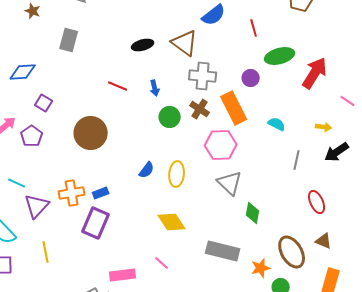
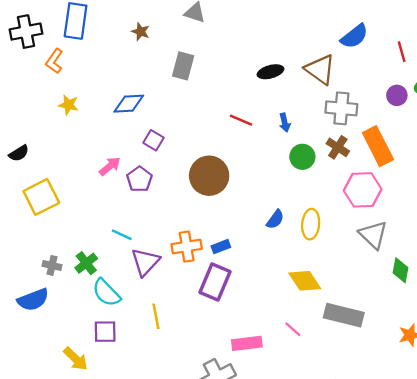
purple circle: (251, 78) -> (397, 95), moved
gray rectangle: (223, 251) -> (344, 315), moved

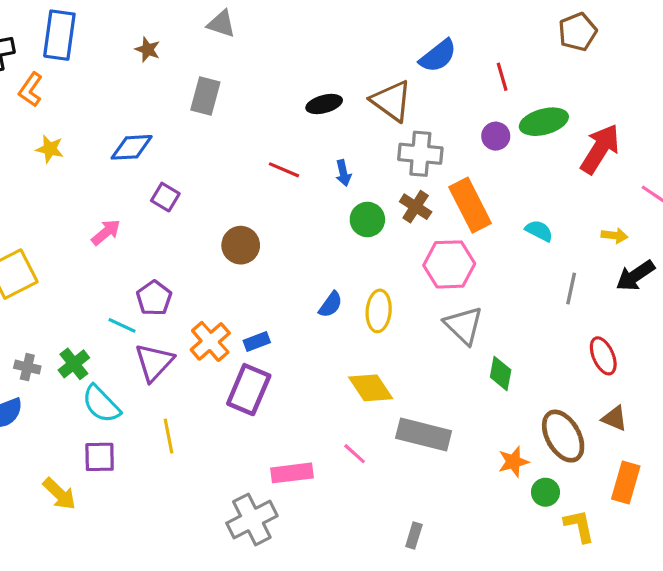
brown circle: (209, 176) -> (241, 245), size x0.7
purple pentagon: (139, 179) -> (154, 298), moved
orange cross: (187, 247) -> (210, 341), turned -32

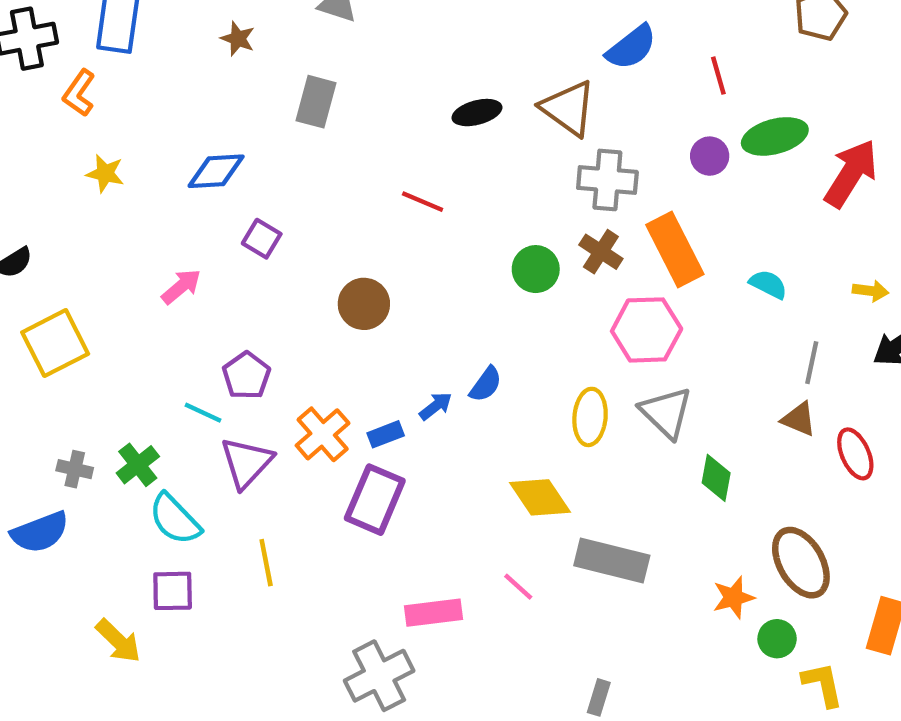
blue arrow: (343, 173) -> (436, 406), moved, turned -115
yellow ellipse: (379, 311) -> (590, 417), moved
brown triangle: (614, 418) -> (799, 419), moved

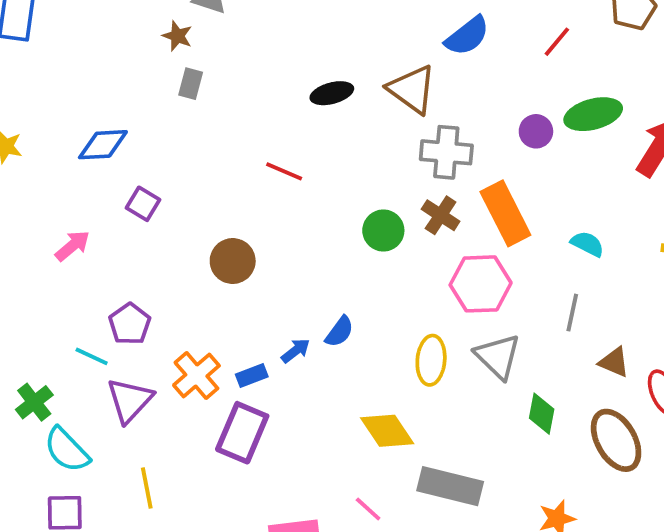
brown star: (238, 39) -> (177, 36), moved
red line: (718, 76) -> (557, 42), moved, turned 56
gray rectangle: (316, 102) -> (191, 84), size x0.7
gray line: (812, 363) -> (572, 313), moved
brown ellipse: (801, 563) -> (616, 440), moved

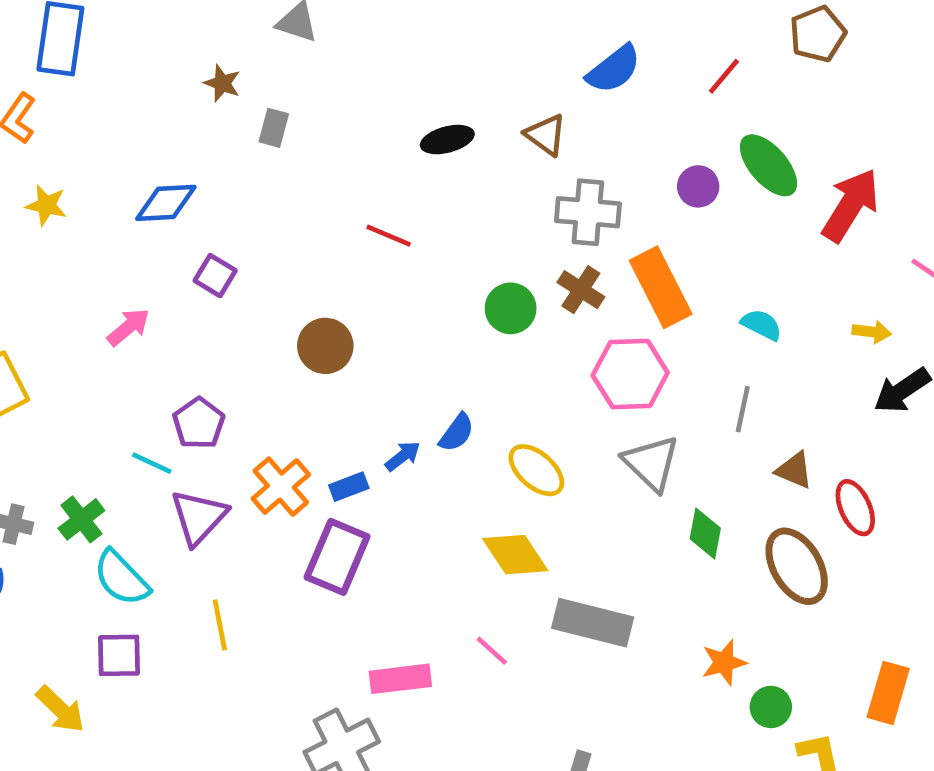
brown star: (177, 36) -> (222, 83), moved
brown triangle: (412, 89) -> (546, 135), size x0.7
green ellipse: (593, 114) -> (768, 165), turned 64
yellow ellipse: (431, 360) -> (536, 470), moved, turned -54

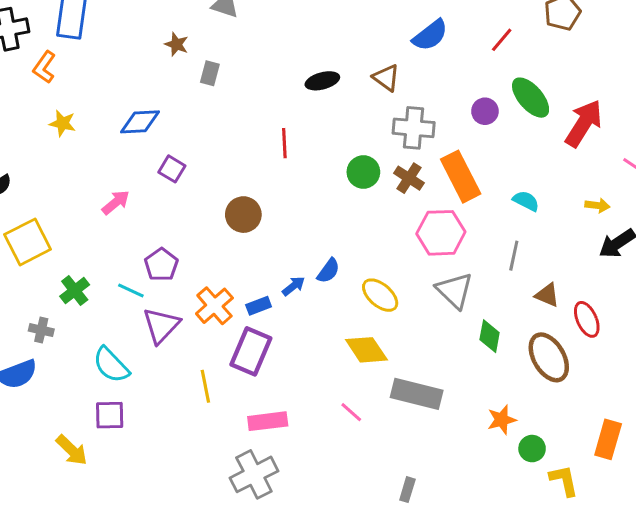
red line: (389, 236) -> (284, 143), turned 64
green circle: (511, 308) -> (363, 172), moved
green cross: (81, 519) -> (75, 291), moved
yellow line: (220, 625) -> (205, 386), moved
pink rectangle: (400, 679) -> (268, 421), moved

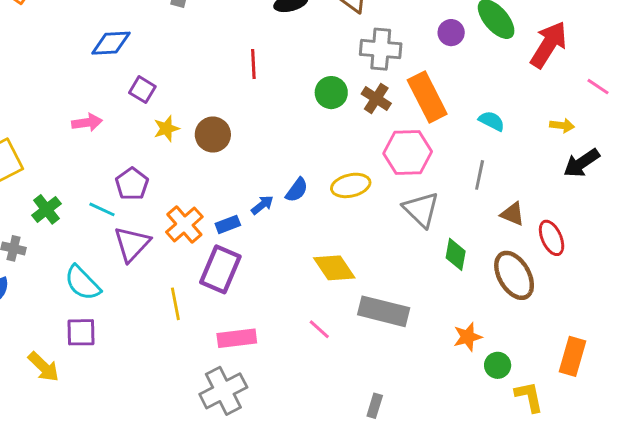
yellow star: (63, 123) -> (166, 129), moved, turned -30
pink arrow: (116, 202) -> (87, 123), turned 32
yellow ellipse: (380, 295) -> (351, 185), moved, turned -54

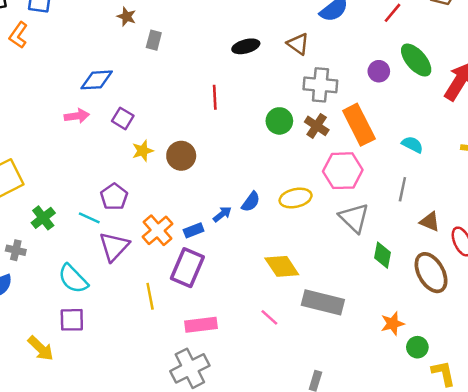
pink arrow: (87, 123) -> (77, 116), moved

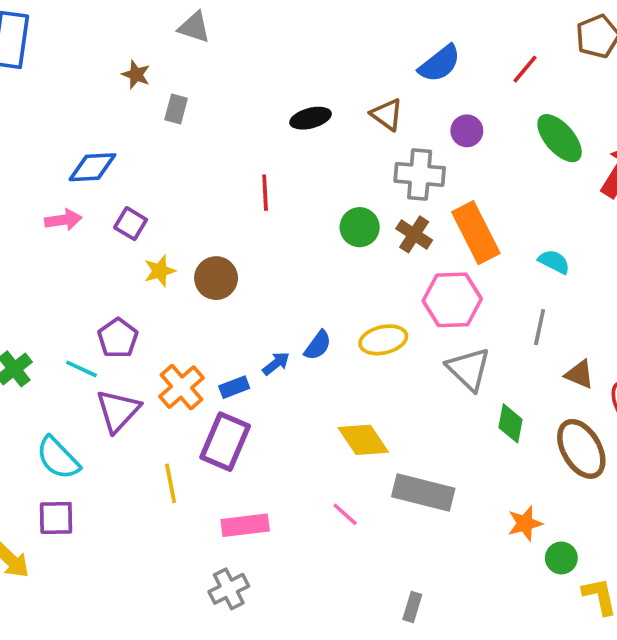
purple circle: (379, 71) -> (467, 131), moved
gray cross: (190, 368) -> (229, 589), size x0.7

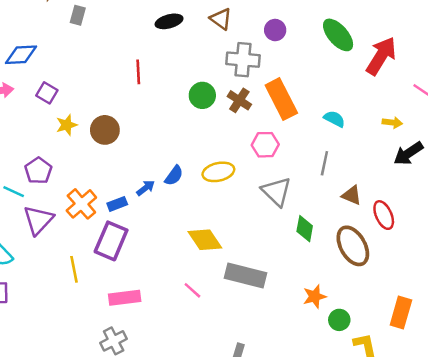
pink hexagon: (452, 300) -> (265, 145), size x0.7

